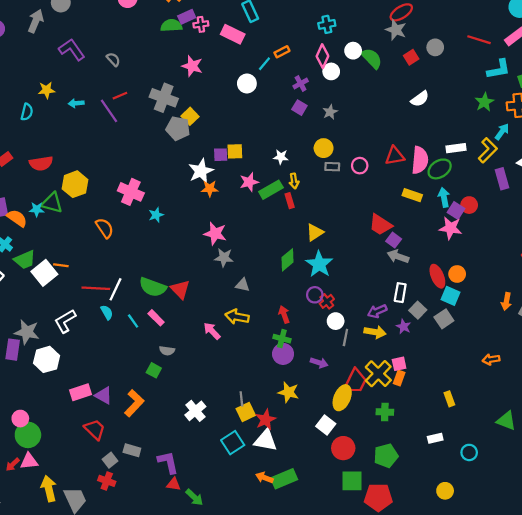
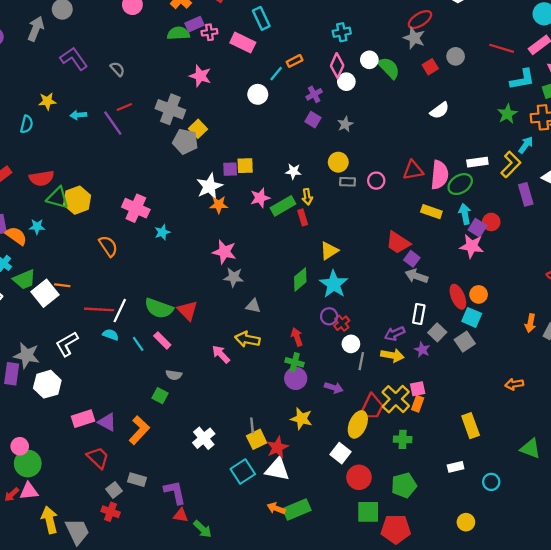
green triangle: (52, 203) -> (58, 198), moved
cyan semicircle: (107, 312) -> (111, 335), turned -40
yellow rectangle: (449, 399) -> (471, 426), size x1.5

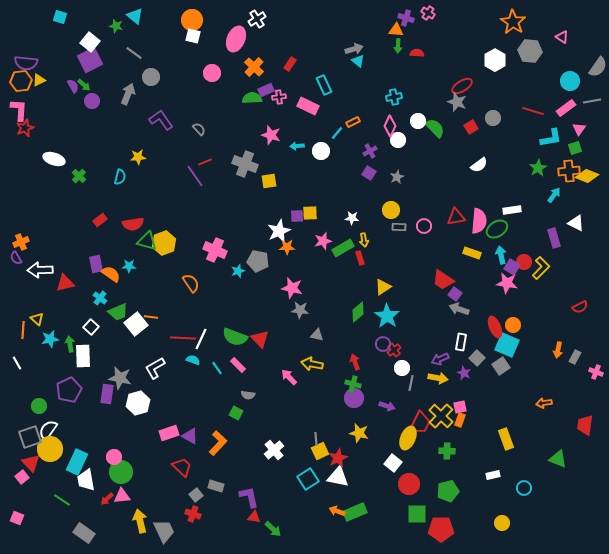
cyan arrow: (78, 115) -> (297, 146), moved
yellow square: (198, 129) -> (269, 181), turned 35
gray pentagon: (185, 141) -> (258, 261), moved
yellow L-shape: (511, 164) -> (541, 268), moved
cyan square: (472, 317) -> (507, 345), size x1.4

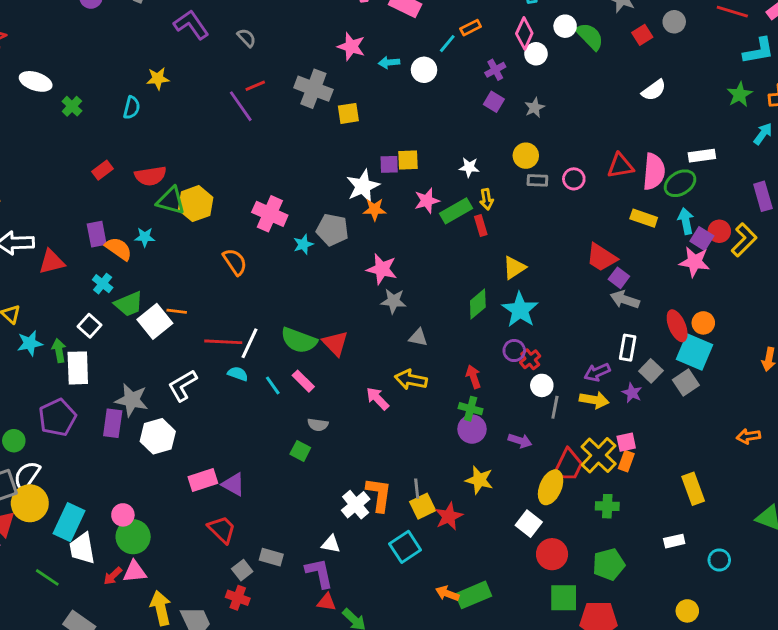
orange L-shape: (218, 443) -> (379, 495), moved, turned -35
white triangle: (338, 477) -> (331, 544), moved, size x0.6

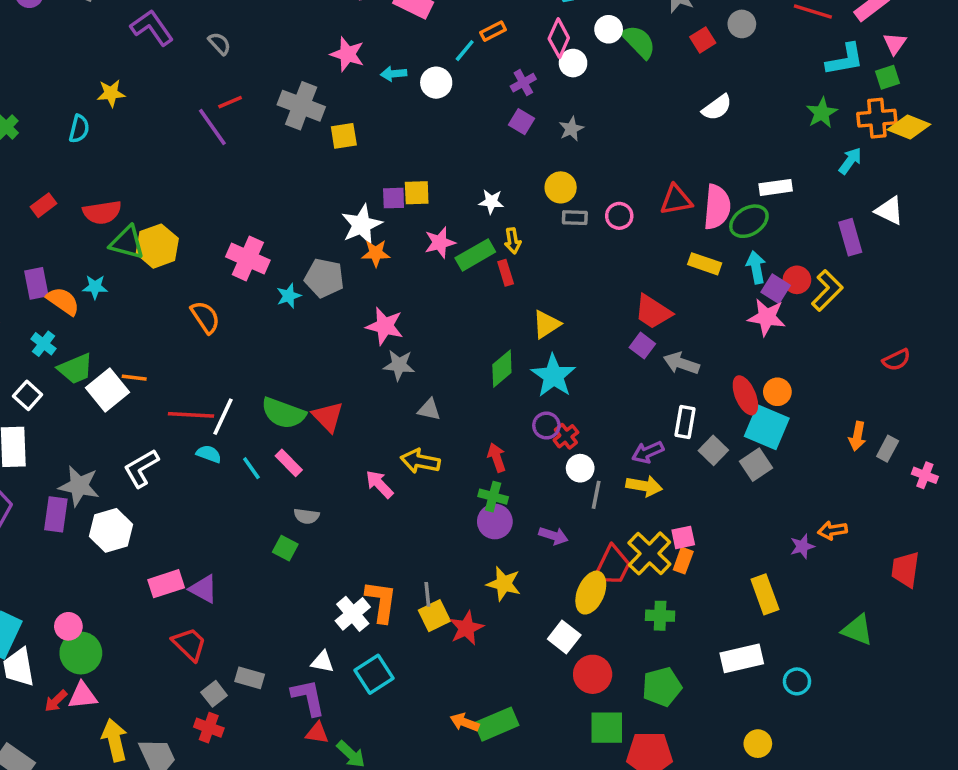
purple square: (619, 278) -> (642, 346), moved
purple star: (632, 393) -> (802, 546), moved, turned 30
white rectangle: (674, 541) -> (742, 658), size x1.6
cyan square: (405, 547) -> (374, 674), moved

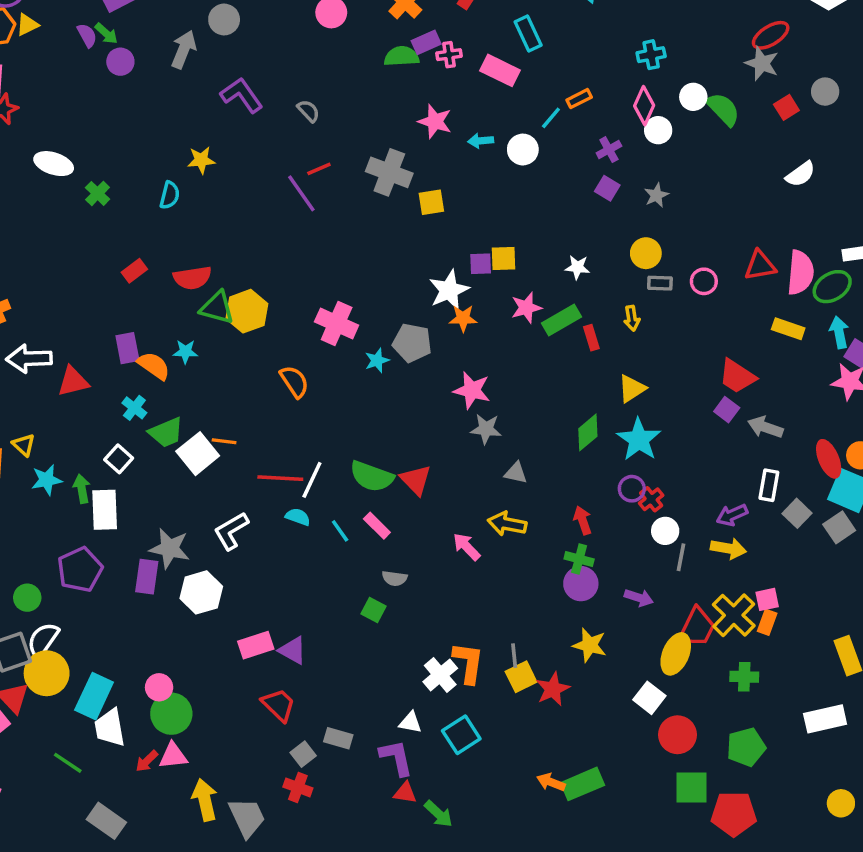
yellow arrow: (513, 241) -> (632, 318), moved

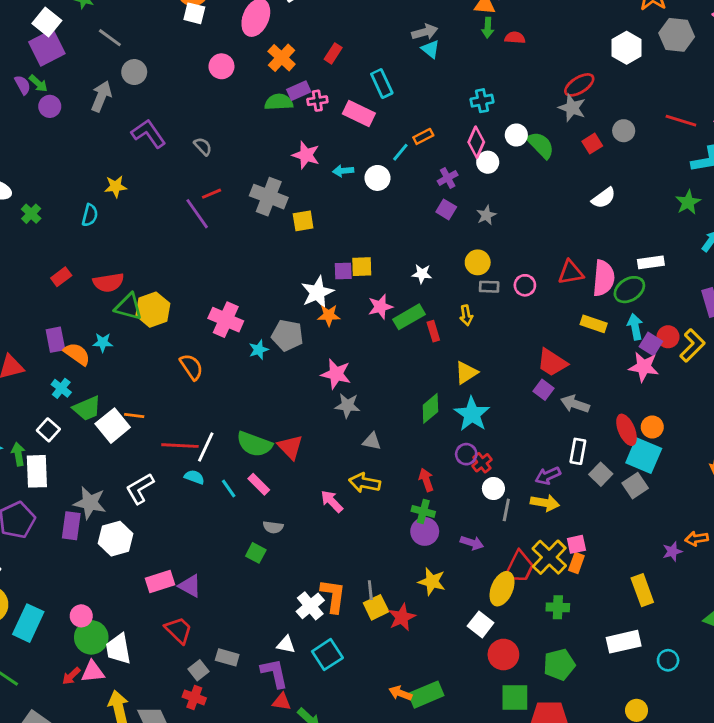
white trapezoid: (110, 728) -> (118, 649), moved

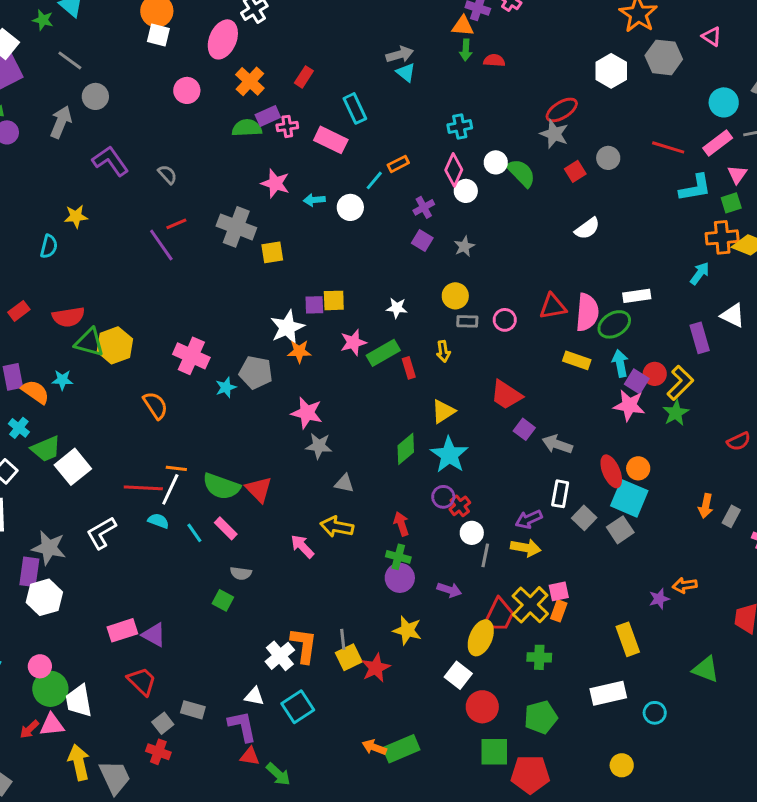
green star: (688, 202) -> (676, 413), moved
red trapezoid: (552, 363) -> (506, 395), moved
orange line: (134, 416) -> (176, 468), moved
white hexagon: (116, 539) -> (44, 597), moved

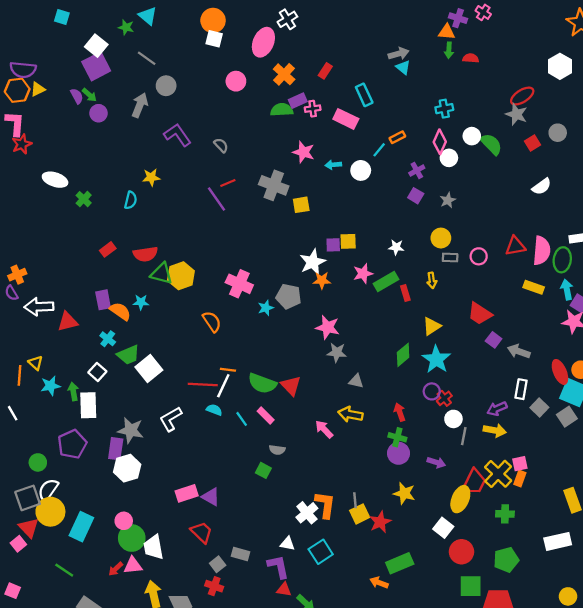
green ellipse: (614, 324) -> (562, 260), turned -50
green rectangle: (401, 749) -> (400, 563), moved

